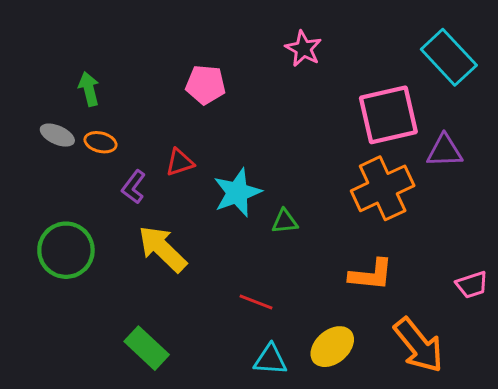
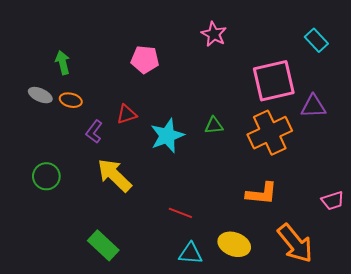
cyan rectangle: (449, 57) -> (316, 40), size x0.6
green triangle: (285, 221) -> (214, 126), moved
green circle: (66, 250) -> (46, 176), size x0.7
yellow ellipse: (332, 347) -> (234, 244), turned 60

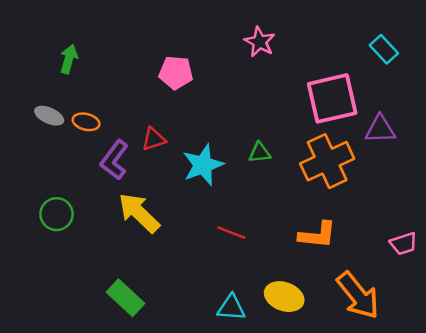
green arrow: (63, 63) -> (69, 59), moved, turned 30
purple L-shape: (94, 132) -> (114, 160), size x1.4
red line: (180, 213) -> (231, 233), moved

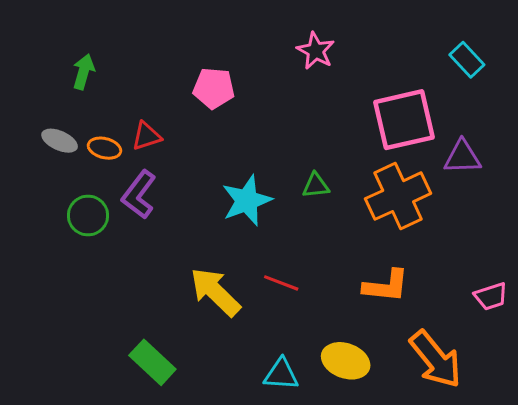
red triangle: (154, 139) -> (146, 136), moved
yellow arrow: (139, 213) -> (215, 292), moved
green circle: (57, 214) -> (88, 216), moved

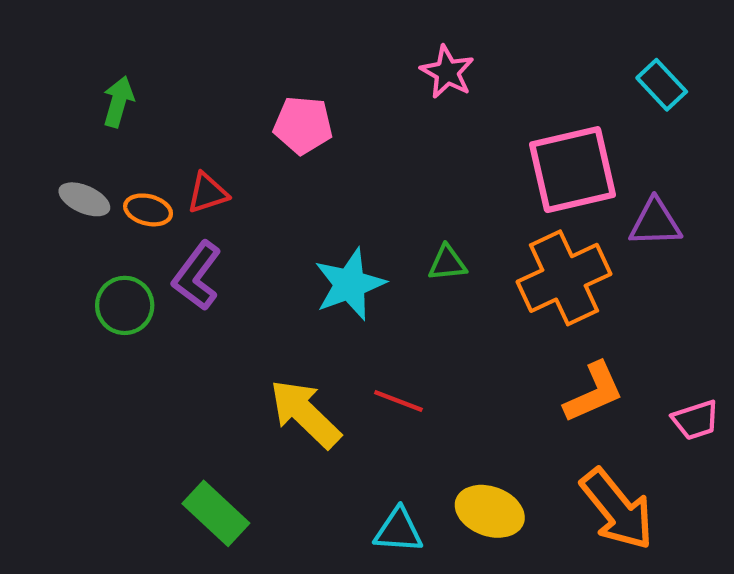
orange L-shape: (386, 286) -> (594, 392), moved, turned -30

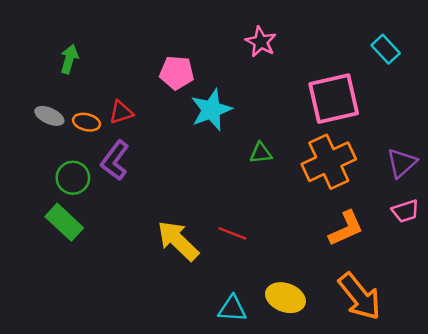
purple triangle: (655, 223) -> (402, 163), moved, turned -40
cyan star: (350, 284) -> (211, 110), moved
pink trapezoid: (696, 420) -> (405, 211), moved
green rectangle: (216, 513) -> (64, 222), moved

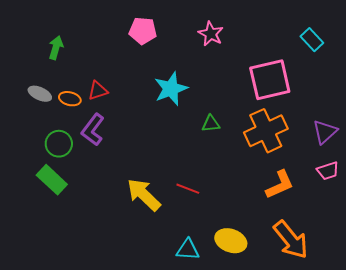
pink pentagon: (177, 73) -> (143, 31), moved

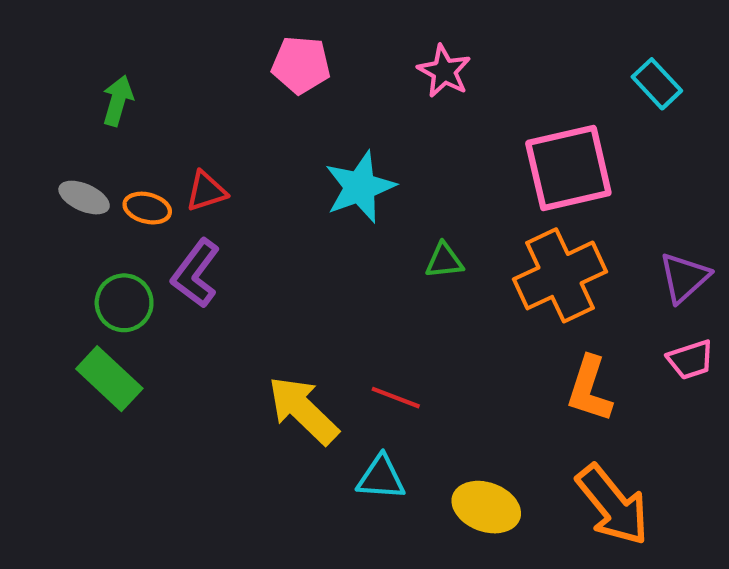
orange L-shape: (280, 185) -> (589, 389), turned 132
cyan triangle: (188, 250) -> (381, 478), moved

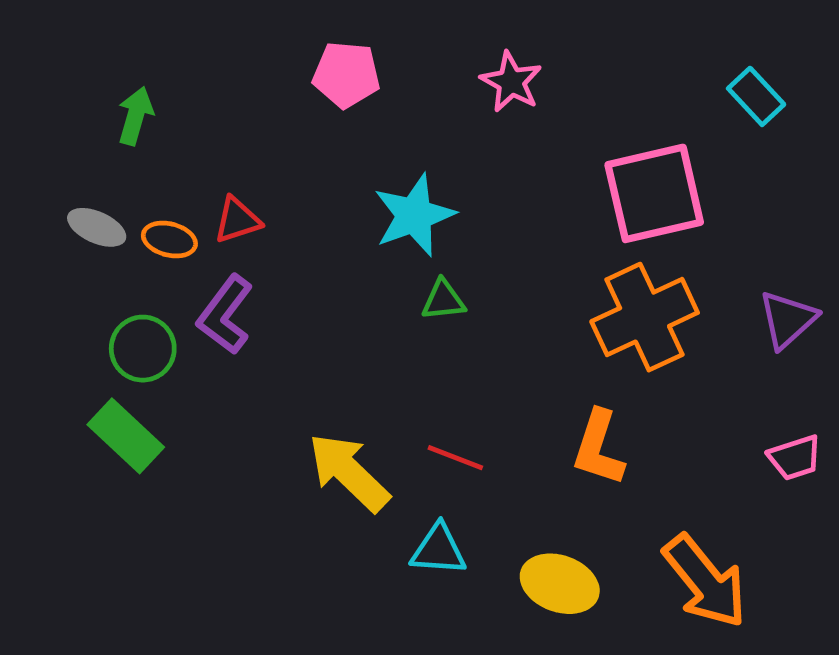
green triangle: (444, 261) -> (443, 300), moved
pink trapezoid: (691, 360) -> (795, 458), moved
orange L-shape: (589, 389) -> (598, 448), moved

